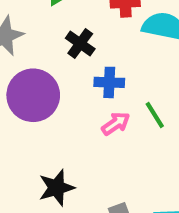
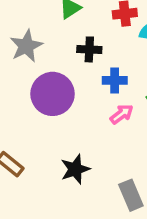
black cross: (80, 43) -> (89, 49), turned -30

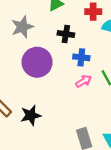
black star: (75, 169) -> (31, 115), moved

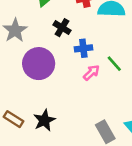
black cross: (66, 34) -> (62, 28), turned 35

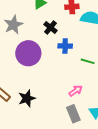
green line: (114, 64) -> (88, 61), turned -40
pink arrow: (91, 73) -> (76, 91), moved

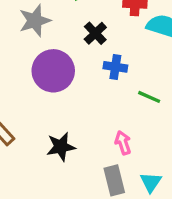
pink arrow: (76, 91) -> (123, 143), turned -80
black star: (27, 98) -> (61, 147), moved

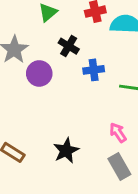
purple circle: (53, 71) -> (39, 73), moved, size x0.7

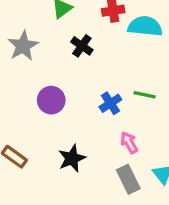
blue cross: (94, 70) -> (110, 103), moved, turned -30
purple circle: (39, 73) -> (51, 100), moved

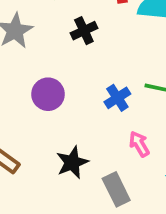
black cross: (82, 46) -> (84, 31), turned 30
gray rectangle: (128, 179) -> (116, 189), moved

